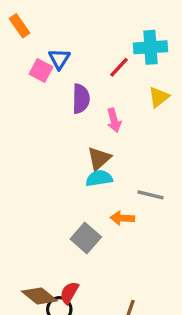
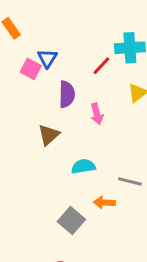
brown triangle: (99, 158) -> (49, 135), moved

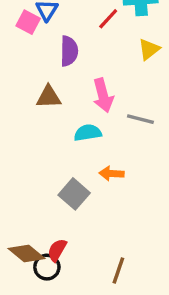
pink arrow: (97, 114) -> (103, 95), moved, size x1.4
brown triangle: (49, 135) -> (49, 97), turned 40
gray line: (130, 181) -> (140, 119), moved

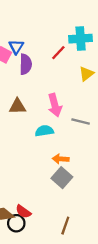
purple semicircle: (69, 51) -> (26, 64), moved
gray square: (74, 194) -> (62, 178), moved
red semicircle: (57, 250) -> (23, 212), turned -84

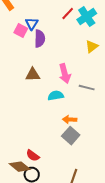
cyan cross: (81, 39) -> (87, 17), turned -30
red line: (58, 53) -> (68, 14), moved
red semicircle: (23, 212) -> (33, 156), moved

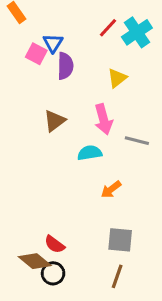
yellow triangle: (92, 47) -> (117, 78), moved
brown triangle: (33, 75) -> (55, 121), turned -35
orange arrow: (70, 120) -> (111, 189), turned -40
gray square: (71, 136) -> (120, 240), moved, turned -36

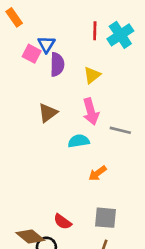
red line: (108, 28) -> (95, 31), turned -42
yellow triangle: (117, 78) -> (92, 75), moved
red semicircle: (55, 244) -> (63, 222), moved

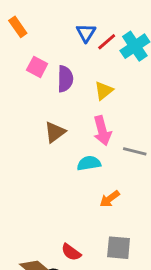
red line: (95, 31) -> (107, 42), turned 48
blue triangle: (46, 44) -> (86, 33), moved

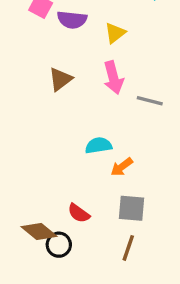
purple semicircle: (65, 79) -> (72, 20), turned 95
cyan semicircle: (89, 163) -> (98, 145), moved
orange arrow: (110, 199) -> (122, 167), moved

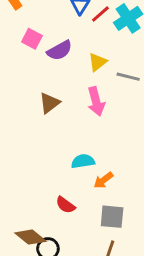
purple semicircle: (72, 20) -> (60, 50), turned -35
gray line: (150, 101) -> (128, 77), moved
red semicircle: (79, 213) -> (65, 205), moved

